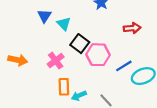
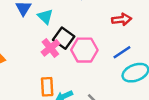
pink cross: (56, 61) -> (50, 48), moved
blue line: (124, 66) -> (122, 52), moved

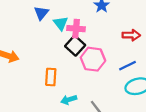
pink cross: (50, 48) -> (76, 29), moved, turned 36
orange rectangle: (47, 87) -> (51, 77), moved

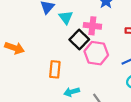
pink cross: (76, 29) -> (92, 26), moved

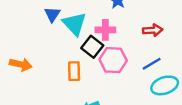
cyan triangle: (66, 17) -> (74, 24), size x1.5
orange rectangle: (55, 69) -> (74, 71), moved

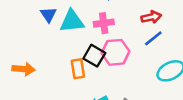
cyan triangle: (74, 24) -> (72, 21), turned -45
black square: (92, 47) -> (94, 56), moved
blue line: (152, 64) -> (153, 38), moved

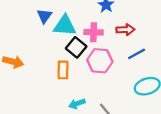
red arrow: (151, 17) -> (125, 30), moved
black square: (94, 56) -> (76, 47), moved

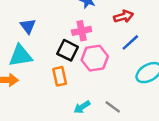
cyan triangle: (65, 26) -> (21, 56), moved
red arrow: (125, 30) -> (124, 16), moved

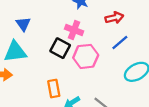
pink cross: (82, 31) -> (74, 30), turned 30
orange rectangle: (60, 76) -> (54, 89), moved

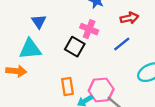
blue line: (120, 43) -> (122, 44), moved
pink hexagon: (86, 56) -> (101, 90), moved

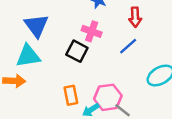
red arrow: (129, 18) -> (135, 17), turned 102
blue triangle: (39, 22) -> (36, 26), size x1.5

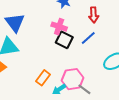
black square: (77, 51) -> (64, 40), moved
orange rectangle: (71, 95) -> (43, 78), turned 49

